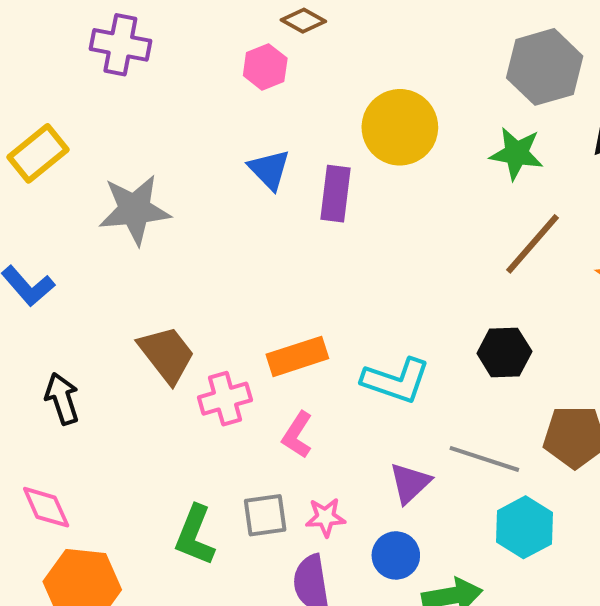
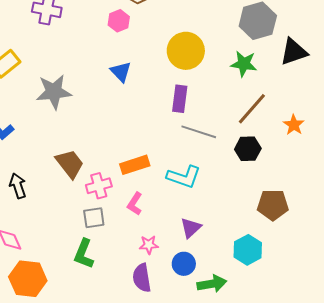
purple rectangle: (336, 194) -> (180, 99), moved
black hexagon: (504, 352) -> (248, 149), moved
gray line: (484, 459) -> (199, 132), moved
gray square: (265, 515) -> (94, 218), moved

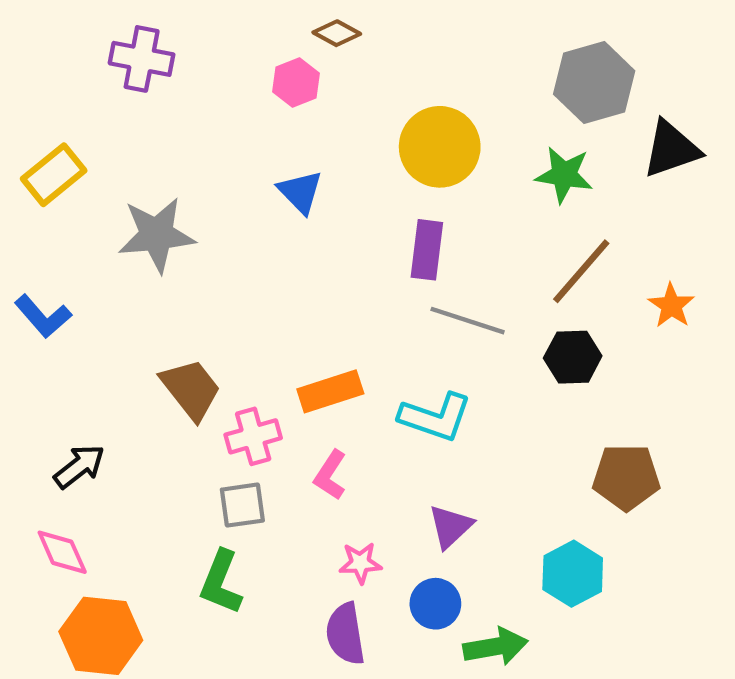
black arrow: (18, 186) -> (79, 466), moved, turned 70

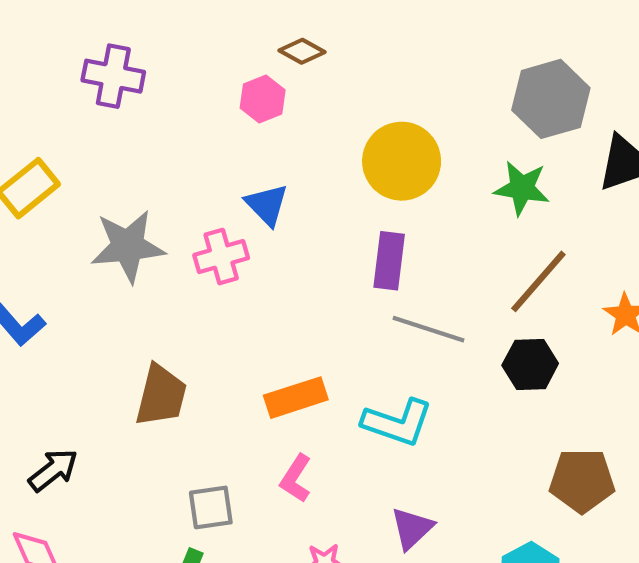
brown trapezoid: (191, 389) -> (161, 395), turned 52
pink cross: (253, 436) -> (221, 257), moved

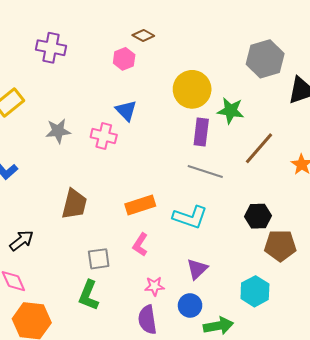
green star: (522, 188) -> (231, 111), moved
gray star: (128, 246) -> (58, 131), size x0.7
pink cross: (221, 257) -> (104, 136), turned 30
purple rectangle: (389, 261) -> (201, 132), moved
black hexagon: (530, 364) -> (258, 216), moved

